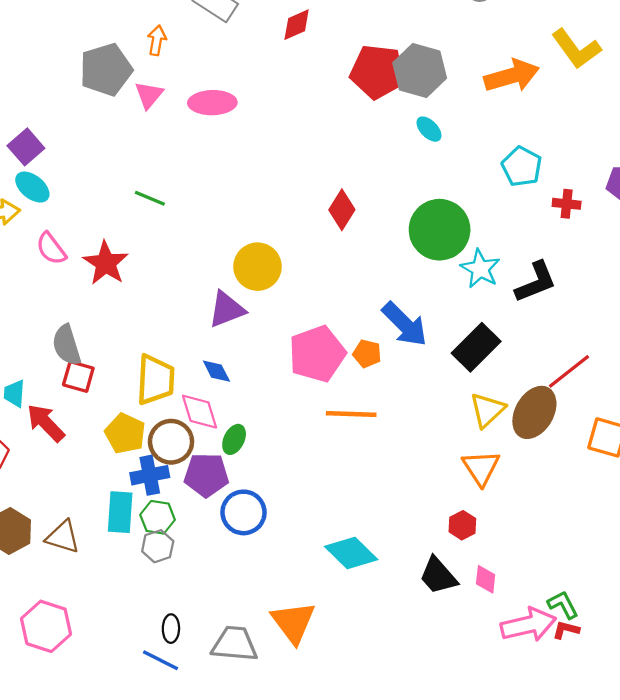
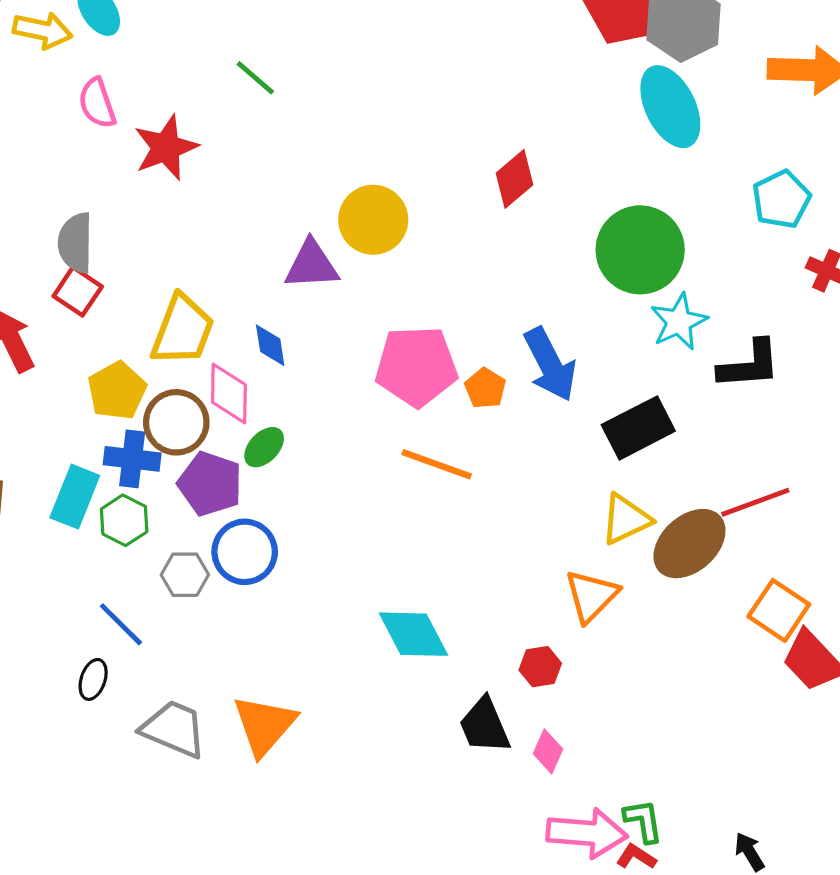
cyan ellipse: (429, 129) -> (670, 107), size x2.0
gray hexagon: (158, 546) -> (185, 575), moved
cyan diamond: (351, 553) -> (413, 634), moved
blue line: (160, 660) -> (121, 624), moved

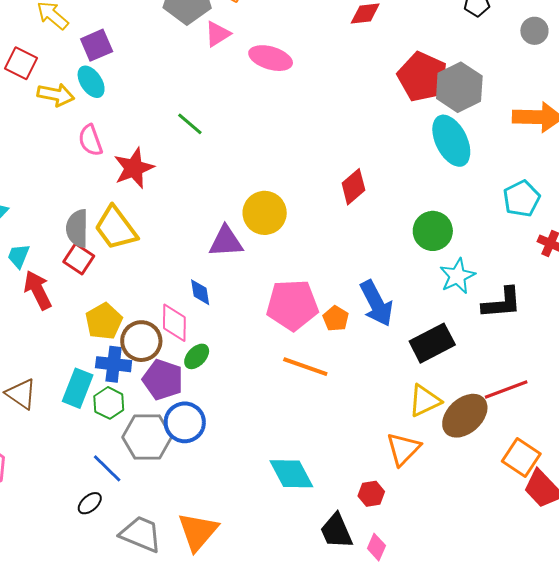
green circle: (640, 250) -> (433, 231), size x0.7
yellow trapezoid: (183, 330) -> (116, 228), moved, turned 123
gray hexagon: (185, 575) -> (147, 437), size x1.6
black ellipse: (93, 679) -> (90, 503), turned 30

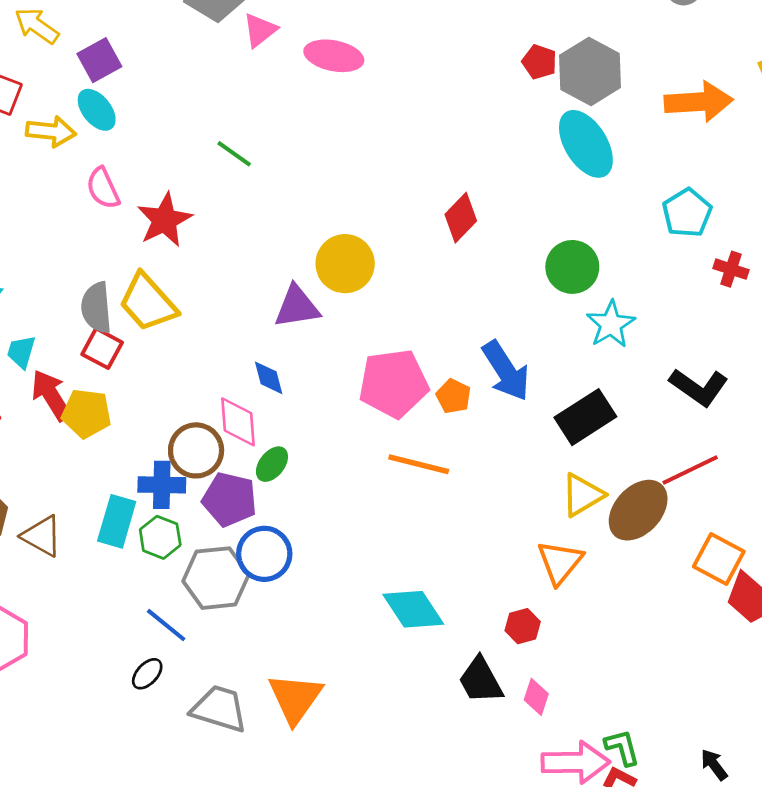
red pentagon: (422, 77) -> (539, 62), size x0.5
black L-shape: (502, 303) -> (699, 387), moved, turned 45
yellow pentagon: (104, 321) -> (86, 413), moved, turned -30

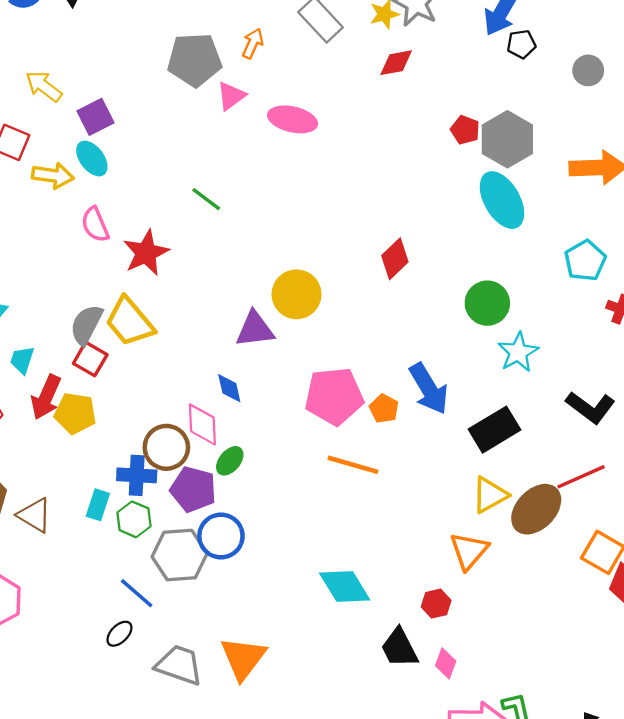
gray semicircle: (96, 308) -> (86, 325), turned 30
red arrow: (51, 395) -> (46, 397), turned -126
cyan rectangle: (117, 521) -> (98, 505), size x0.7

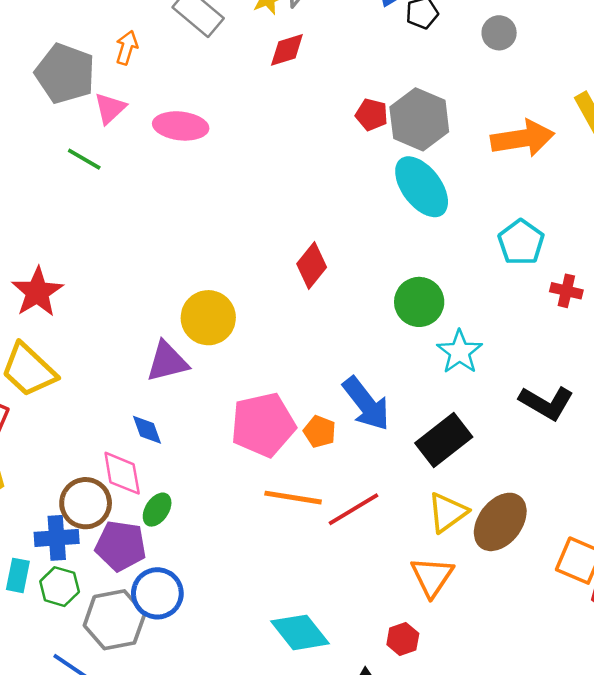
gray pentagon: (195, 60) -> (65, 74), turned 30
green line: (206, 199) -> (84, 159), moved
red line: (581, 477) -> (353, 509), moved

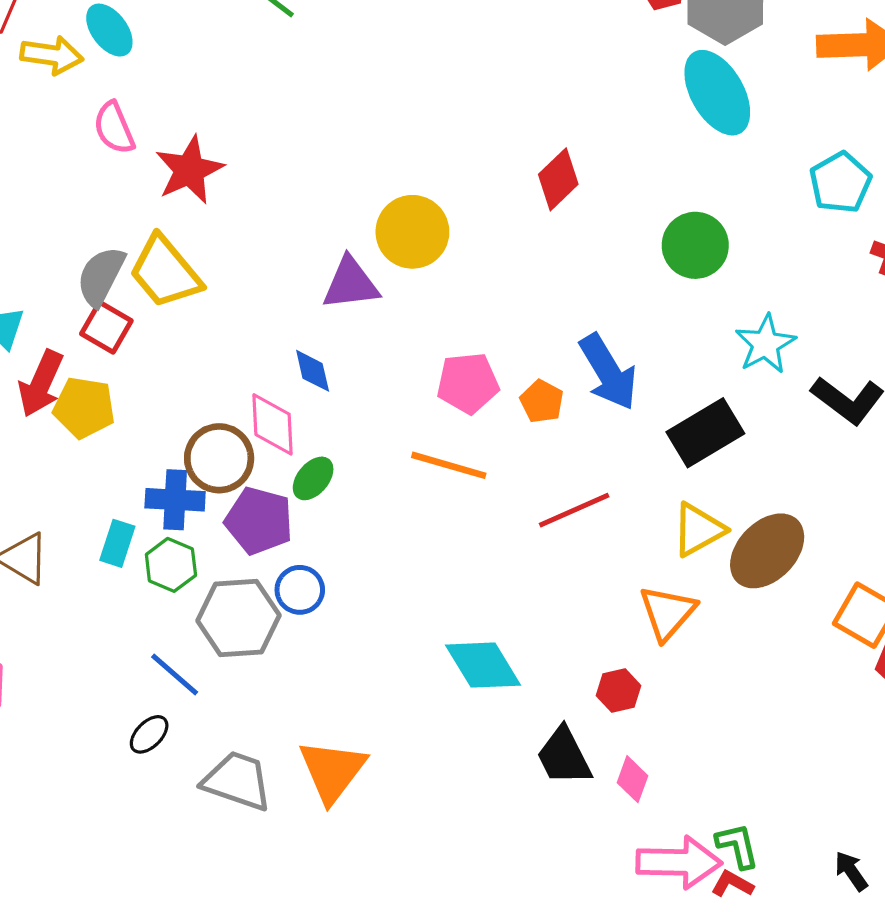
cyan star: (460, 352) -> (765, 344), moved
pink pentagon: (263, 425) -> (468, 383), size x0.7
orange line: (293, 498) -> (449, 465), moved
blue circle: (157, 593) -> (300, 590), size x0.7

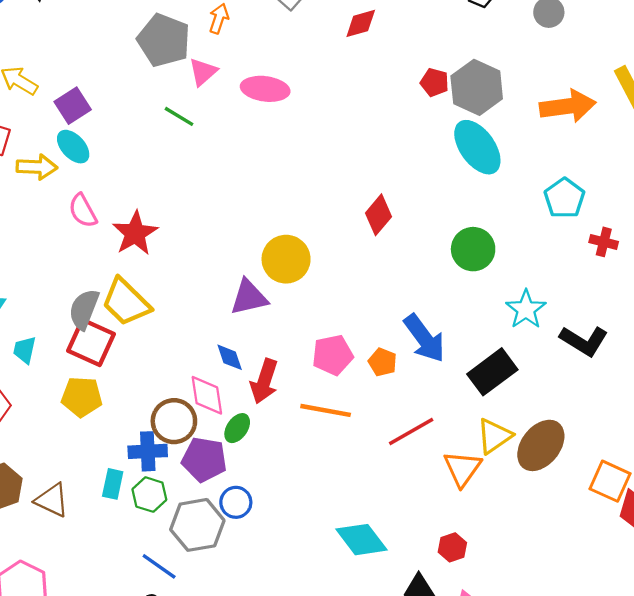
red square: (106, 327) -> (91, 342), size x1.4
red arrow: (41, 384) -> (264, 381), moved
orange triangle: (667, 613) -> (462, 469), moved

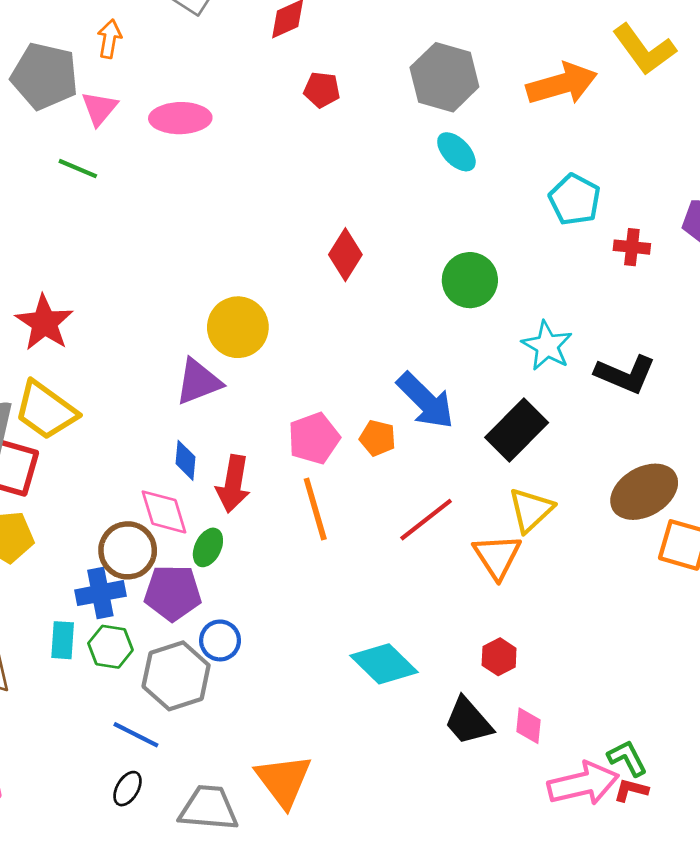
red pentagon: (435, 82) -> (322, 90), moved
cyan ellipse: (477, 147) -> (456, 152), size x0.6
blue diamond: (230, 357) -> (185, 460), turned 32
orange line: (326, 410) -> (315, 509), turned 72
brown ellipse: (541, 445) -> (644, 492), moved, turned 30

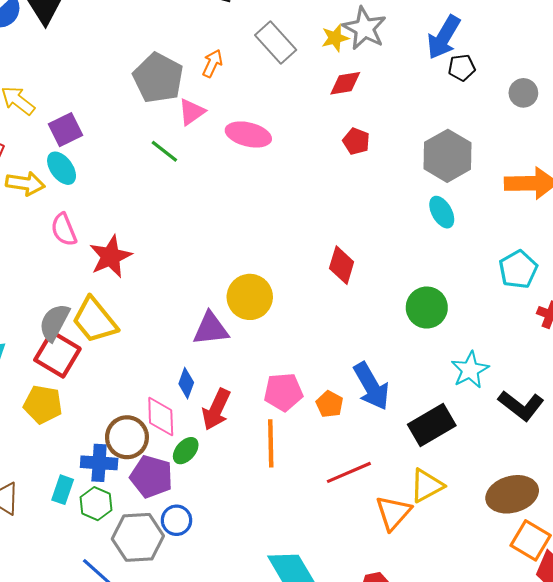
red diamond: (345, 255) -> (342, 265), turned -30

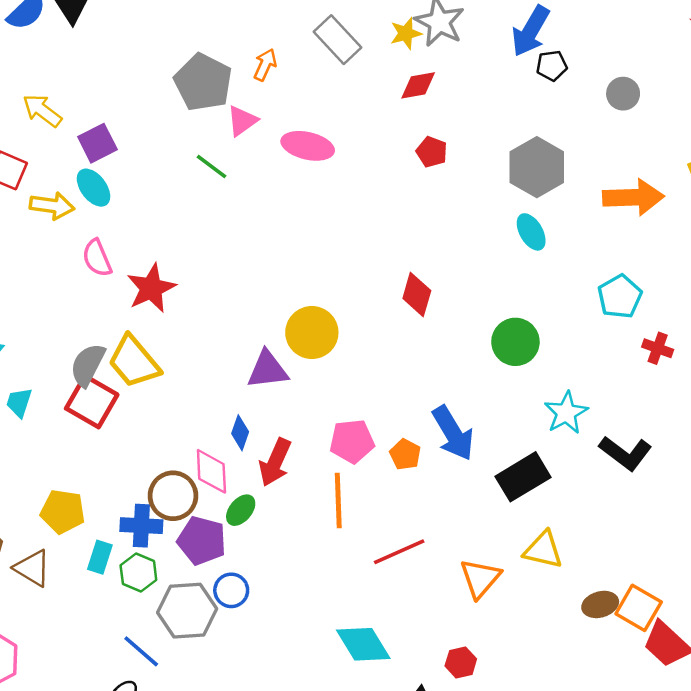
yellow pentagon: (43, 404) -> (63, 512), moved
red line: (349, 472) -> (399, 552), moved
yellow triangle: (427, 486) -> (543, 550), moved, turned 42
brown ellipse: (512, 494) -> (600, 604), moved, size x0.6

